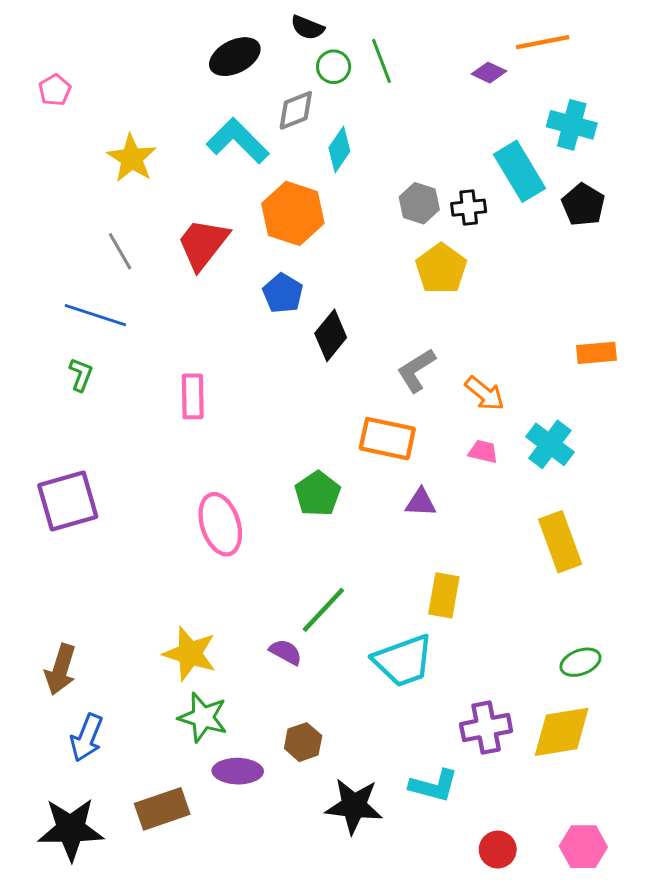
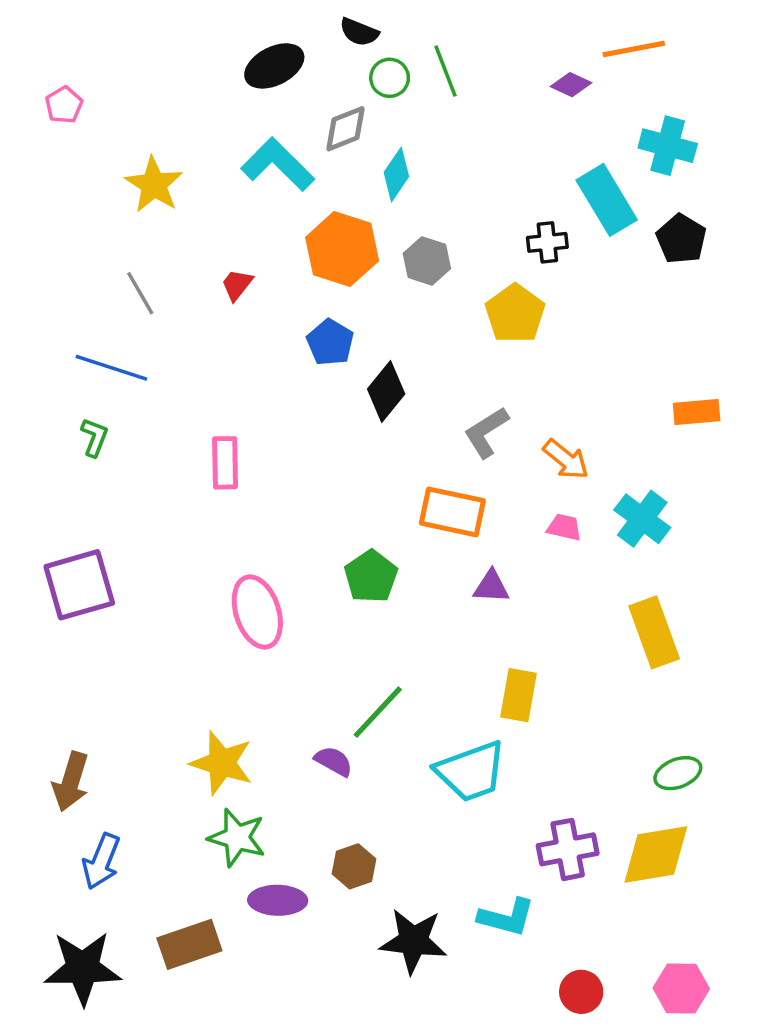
gray hexagon: (419, 203) -> (427, 261), moved
red trapezoid: (203, 244) -> (237, 285), size x0.5

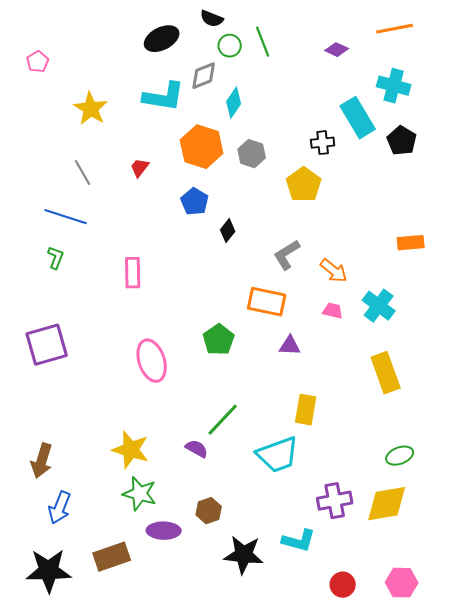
orange line: (634, 49) -> (395, 29), moved
cyan L-shape: (278, 164) -> (164, 97), turned 144
black diamond: (386, 392) -> (228, 231), size x0.7

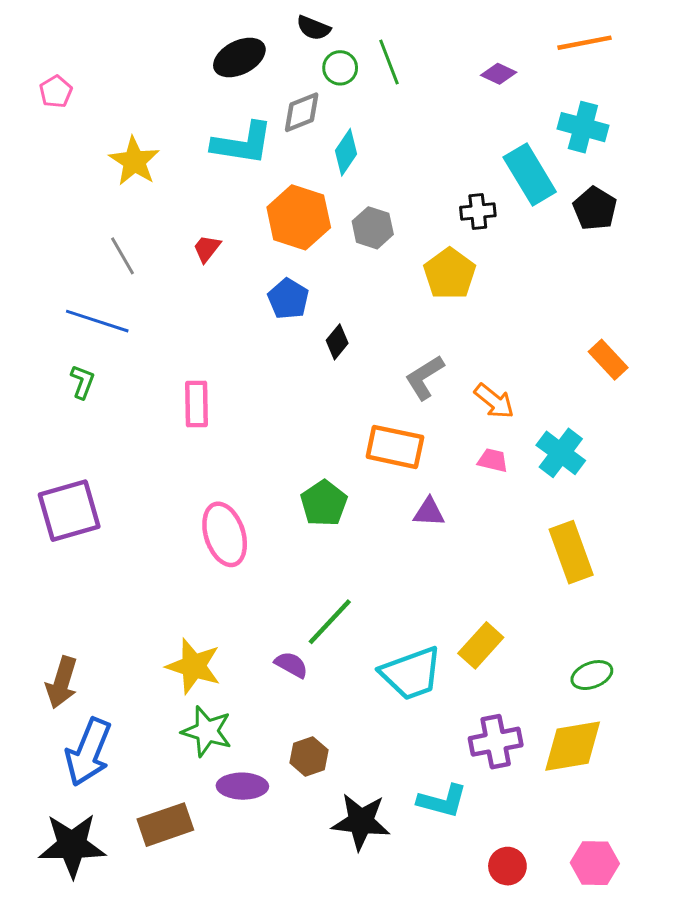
orange rectangle: (411, 243) -> (608, 360), turned 52
yellow rectangle: (306, 410) -> (481, 645), moved, turned 32
blue arrow: (60, 508) -> (88, 752), size x1.4

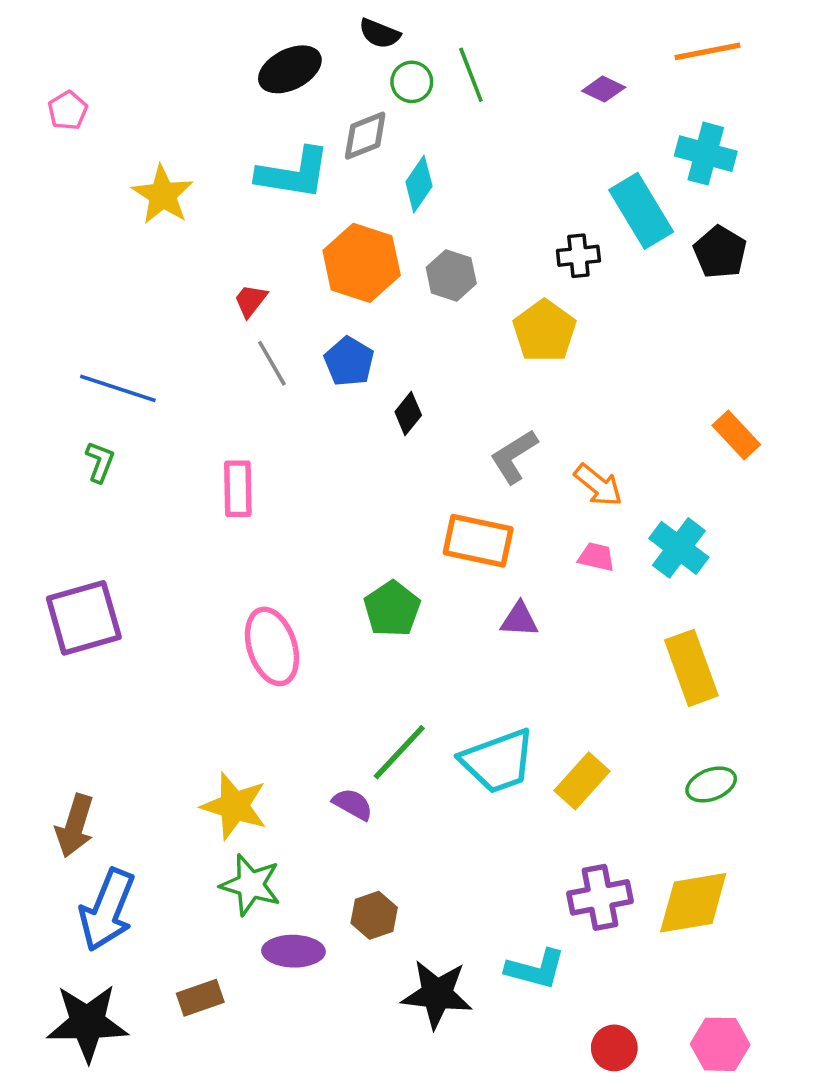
gray line: (122, 256) -> (272, 363), moved
cyan trapezoid: (411, 674) -> (498, 761), moved
green ellipse: (592, 675) -> (711, 784), moved
brown rectangle: (165, 825) -> (200, 998), size x0.7

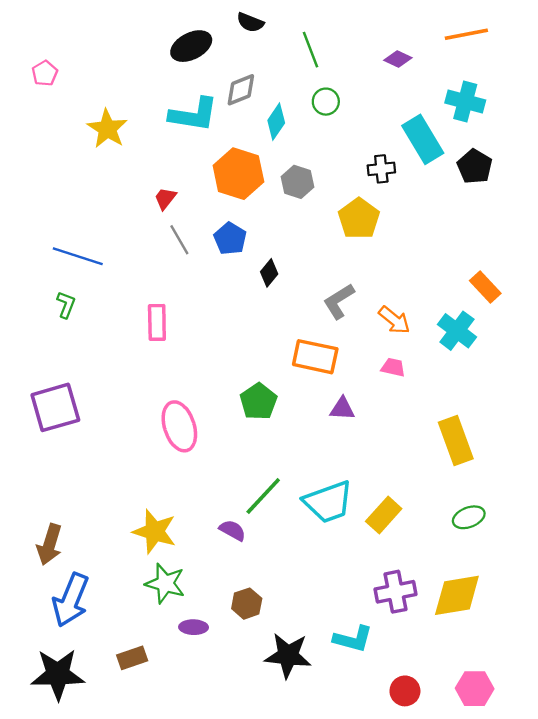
green circle: (412, 82) -> (326, 102), moved
cyan cross: (679, 548) -> (457, 331), moved
purple ellipse: (293, 951) -> (194, 627), size x0.7

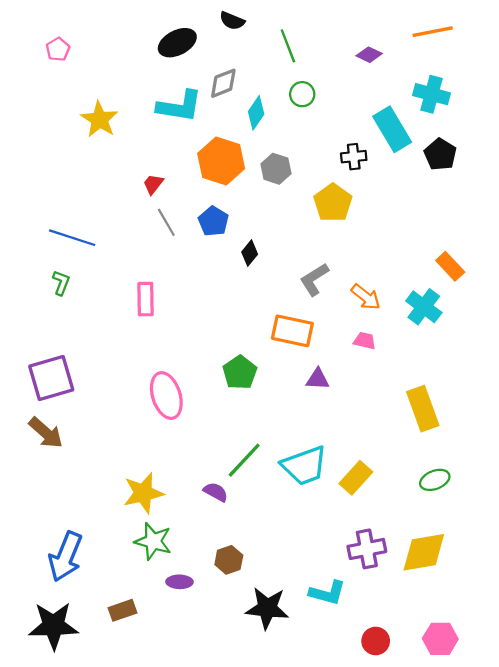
pink pentagon: (45, 73) -> (58, 49), moved
yellow star: (155, 531) -> (143, 493), turned -30
brown arrow: (49, 544) -> (46, 433), moved, turned -66

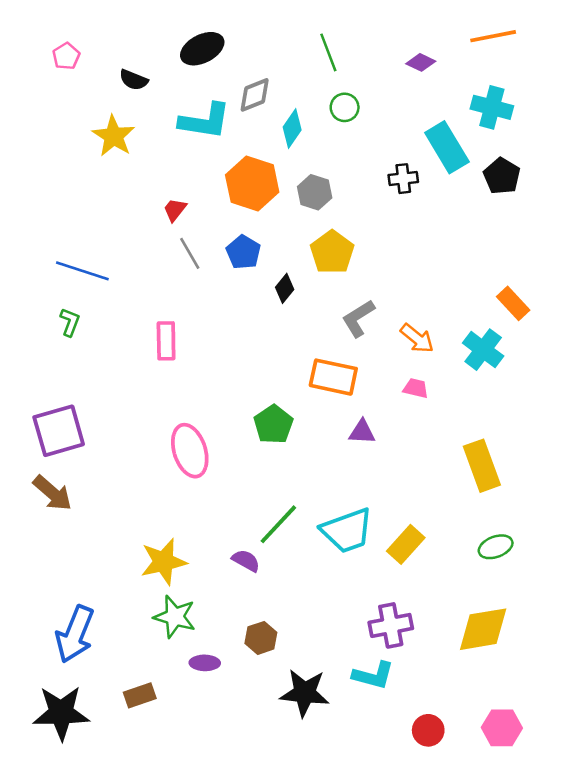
black semicircle: (232, 21) -> (134, 80), moved
yellow pentagon: (333, 203) -> (332, 252), moved
purple cross: (367, 549) -> (391, 625), moved

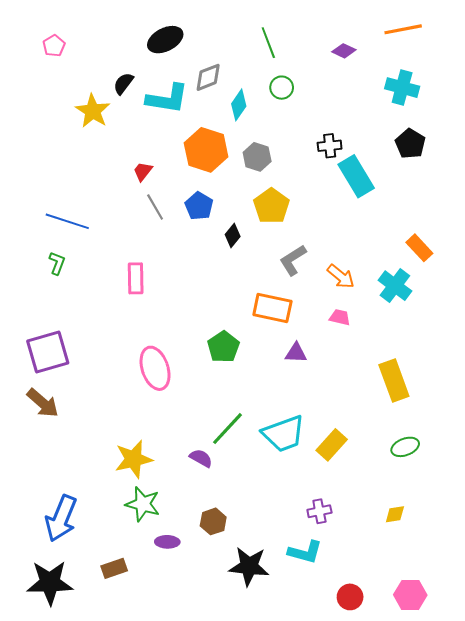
black semicircle: (134, 80) -> (123, 83), moved, turned 105
cyan rectangle: (447, 147) -> (356, 176), moved
purple cross: (391, 625) -> (319, 511), size x0.7
yellow diamond: (483, 629) -> (395, 514), size x0.5

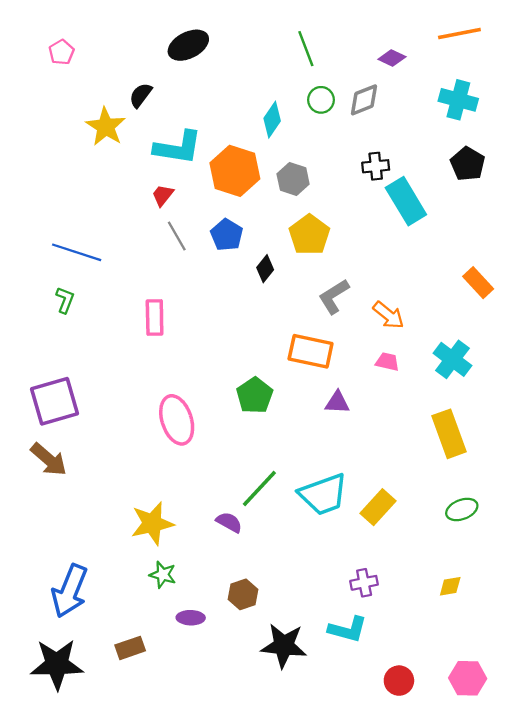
gray diamond: (208, 77) -> (364, 100), moved
cyan L-shape: (167, 99) -> (178, 148), moved
cyan cross: (395, 286) -> (452, 359), moved
green star: (143, 504) -> (163, 575), size x0.7

